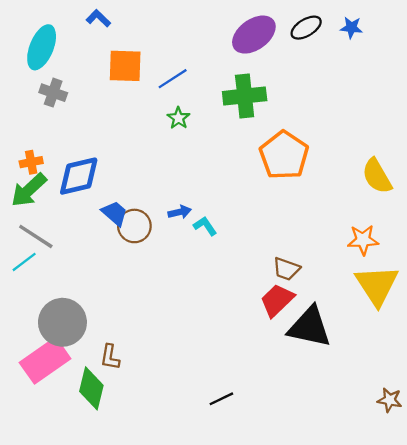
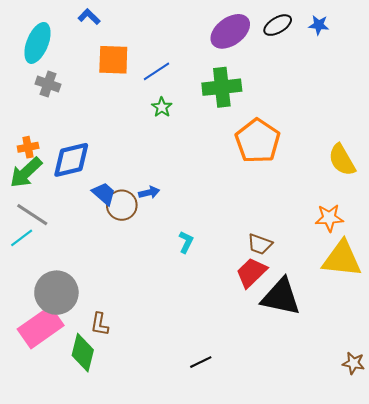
blue arrow: (180, 212) -> (149, 193), moved
cyan L-shape: (205, 226) -> (186, 242), moved, turned 60
yellow triangle: (377, 285) -> (342, 259), turned -51

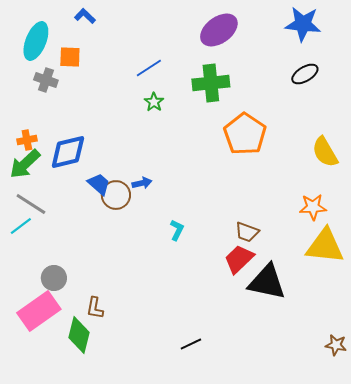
black ellipse: (278, 25) -> (305, 74), moved
blue star: (319, 25) -> (303, 24), size x1.8
orange square: (113, 60) -> (70, 57), moved, size x0.7
gray circle: (56, 293) -> (54, 278), size x0.6

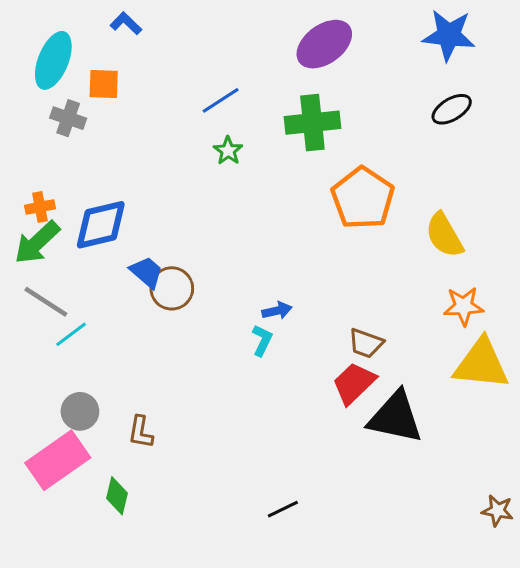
yellow semicircle: (325, 152) -> (444, 235), moved
blue arrow: (142, 183) -> (277, 311), moved
cyan line: (21, 226) -> (71, 334), moved
brown L-shape: (95, 308) -> (141, 432), moved
green diamond: (79, 335) -> (117, 496), size x0.7

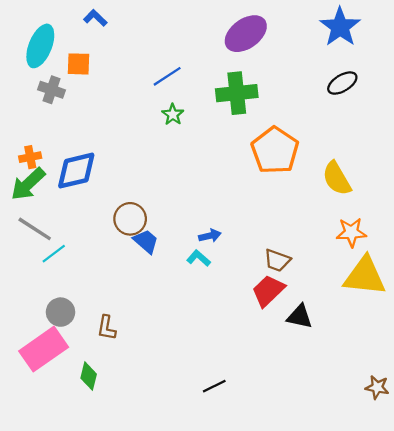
blue star: (449, 35) -> (340, 27), turned 30
blue trapezoid: (147, 272) -> (146, 241), moved
cyan L-shape: (262, 340) -> (199, 258), turned -75
black triangle: (395, 417) -> (300, 317), size x0.6

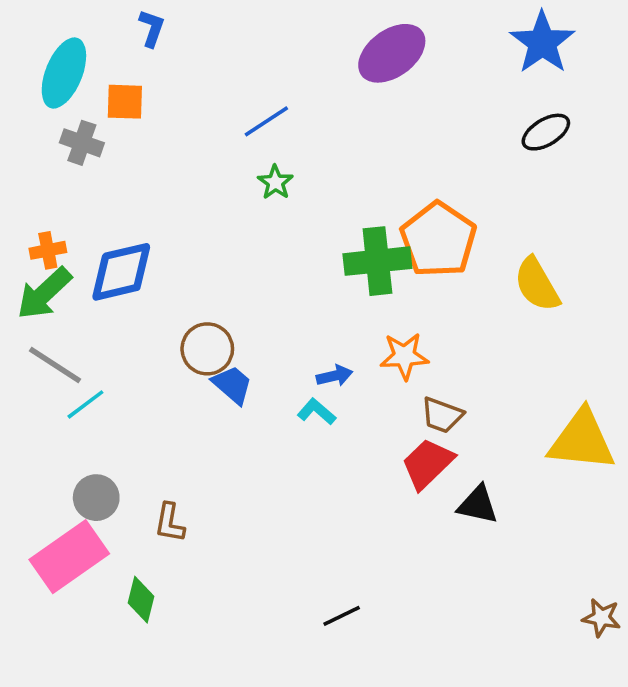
blue L-shape: (95, 18) -> (152, 28), turned 65
green cross: (237, 93) -> (377, 261), moved
orange star: (351, 232) -> (404, 356), moved

